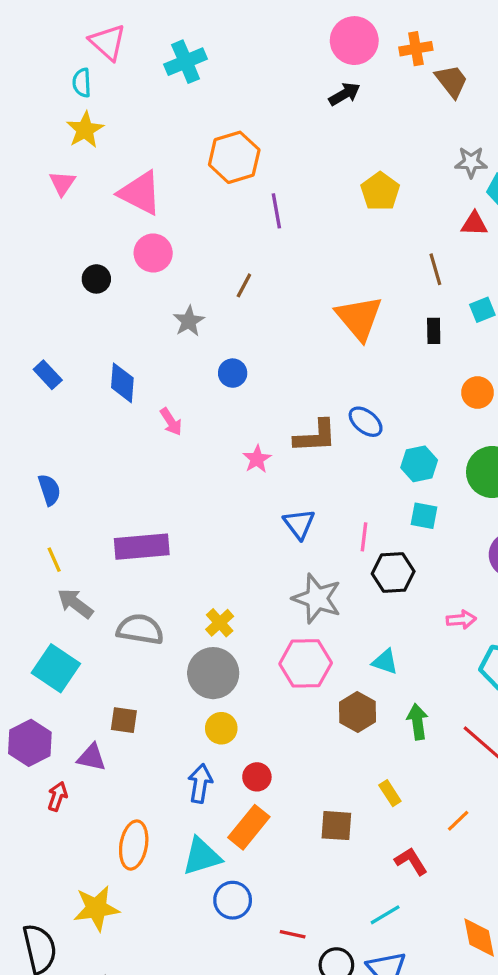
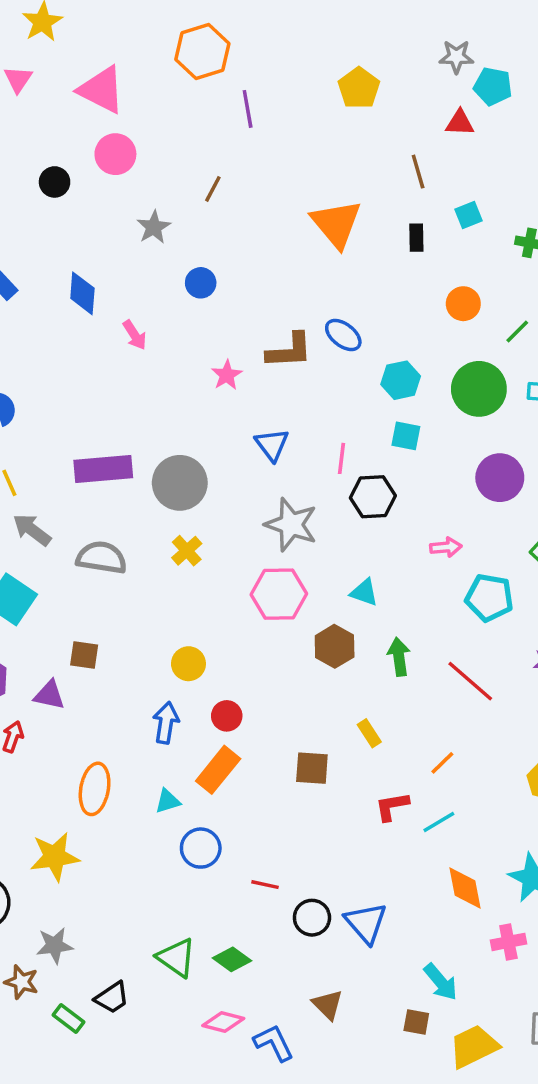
gray circle: (213, 673) -> (180, 483), moved
cyan triangle: (202, 856) -> (168, 801), size x0.6
red L-shape: (411, 861) -> (392, 806), turned -68
cyan line: (385, 915) -> (439, 822), moved

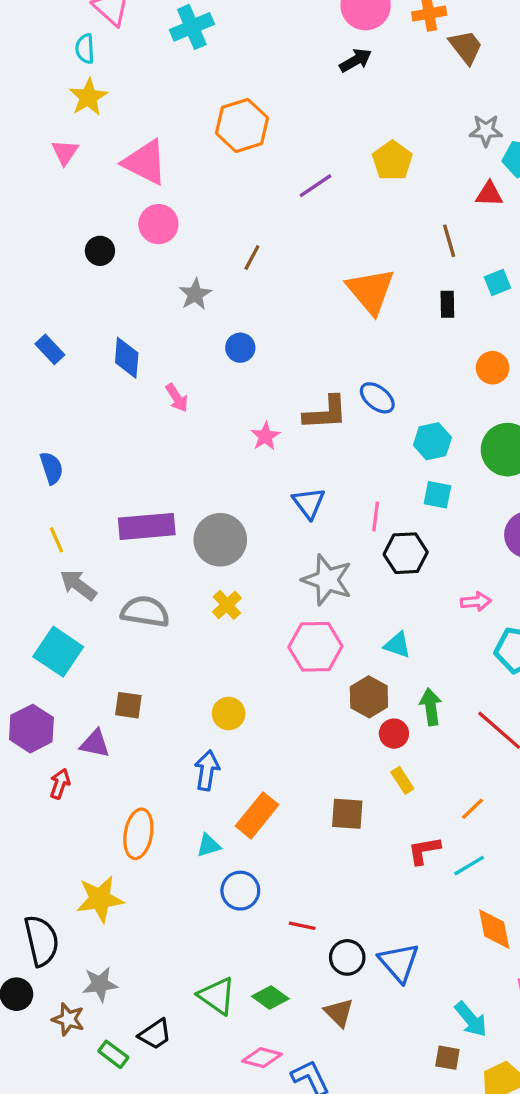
purple line: (248, 109) -> (315, 186), moved, turned 66
red circle: (227, 716) -> (394, 734), moved
brown triangle: (328, 1005) -> (339, 1013), moved

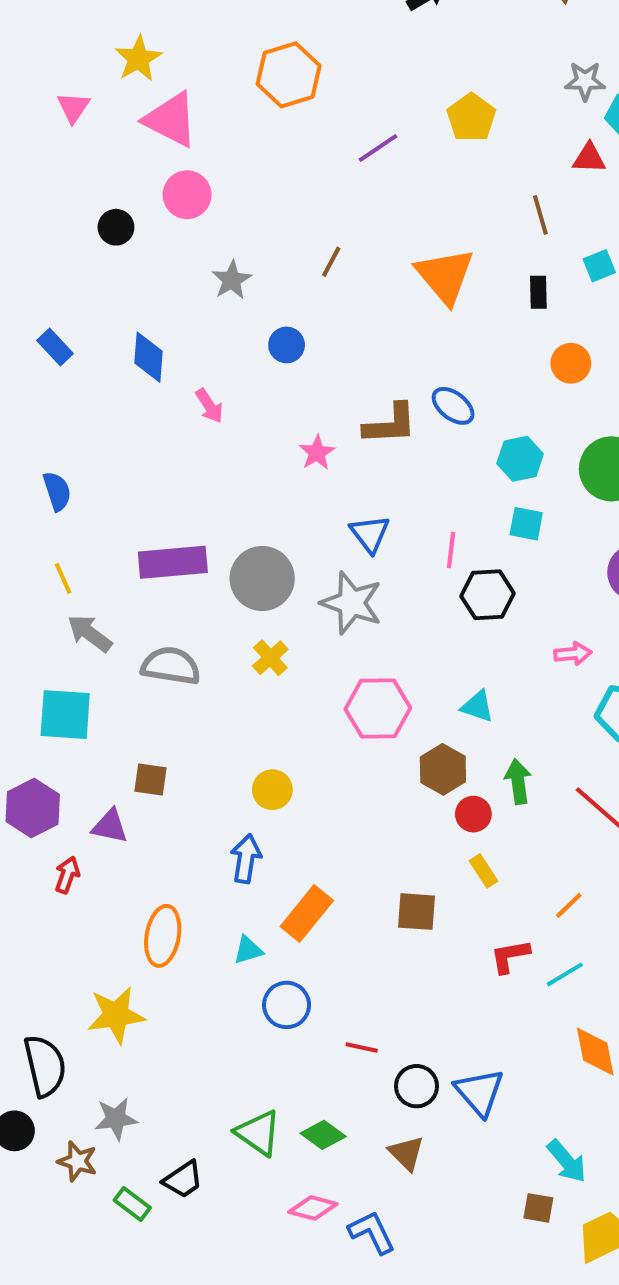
yellow star: (88, 97) -> (138, 59), moved
brown line: (252, 257) -> (331, 262), moved
orange circle: (493, 368) -> (571, 363), moved
gray star: (327, 580) -> (352, 603), moved
cyan square: (58, 652) -> (65, 715), turned -30

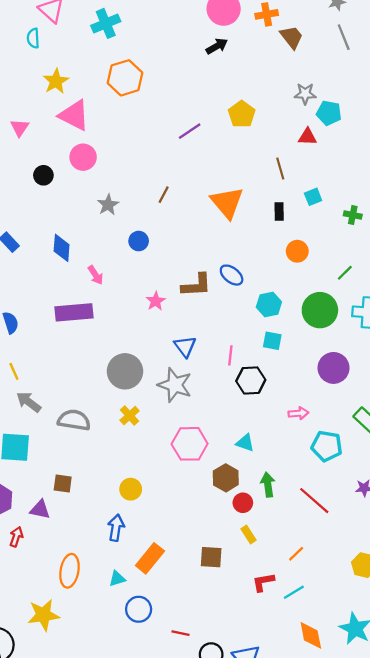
orange hexagon: (289, 75) -> (125, 78), moved
pink triangle: (73, 107) -> (20, 128), moved
purple rectangle: (173, 562) -> (74, 312), moved

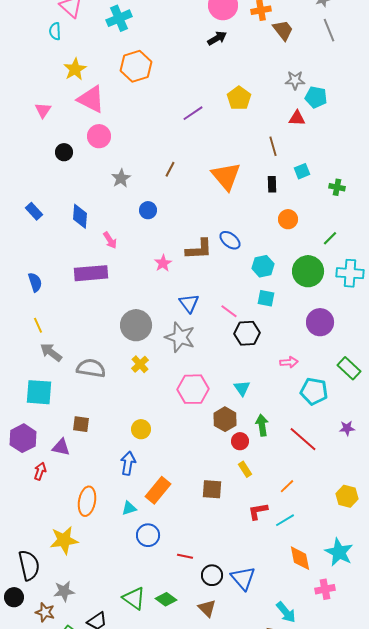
pink line: (230, 355) -> (229, 311), turned -60
cyan triangle: (245, 443) -> (242, 388), turned 36

